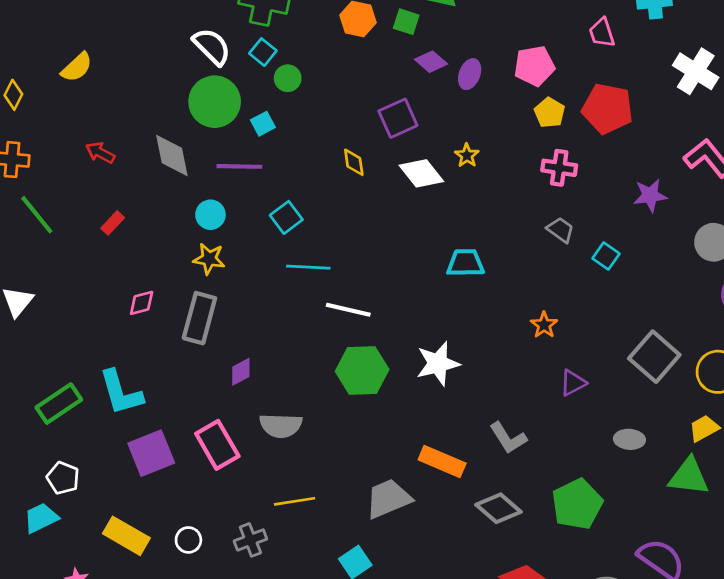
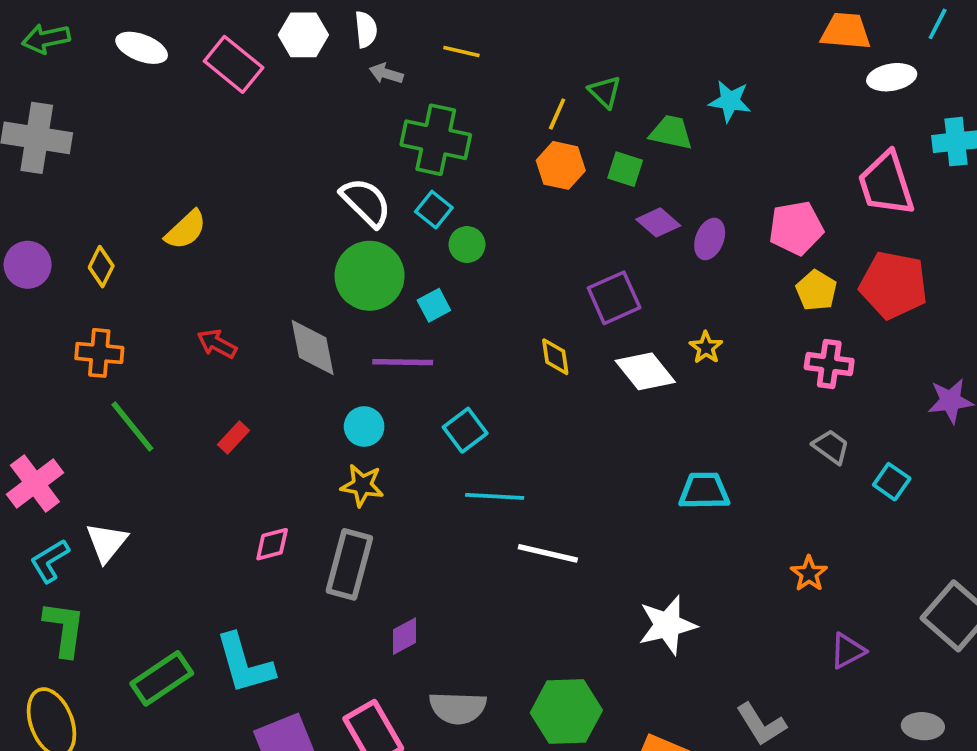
pink trapezoid: (602, 33) -> (886, 184), size x1.6
green hexagon: (362, 370) -> (566, 711), moved

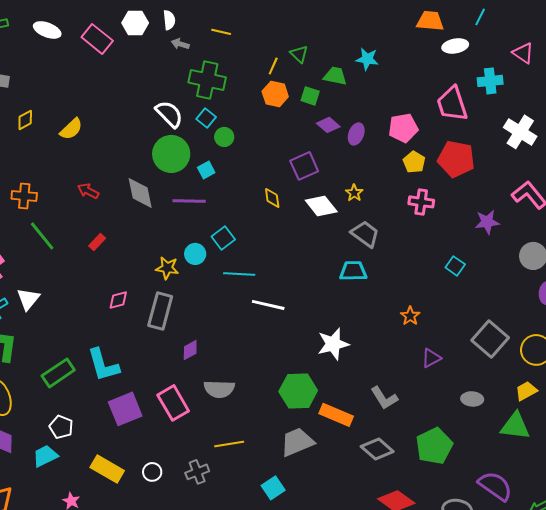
yellow diamond: (101, 267) -> (25, 120), moved, turned 35
cyan circle: (364, 427) -> (195, 254), moved
gray trapezoid: (831, 447) -> (365, 234), moved, size x1.4
green hexagon: (566, 711) -> (298, 391), moved

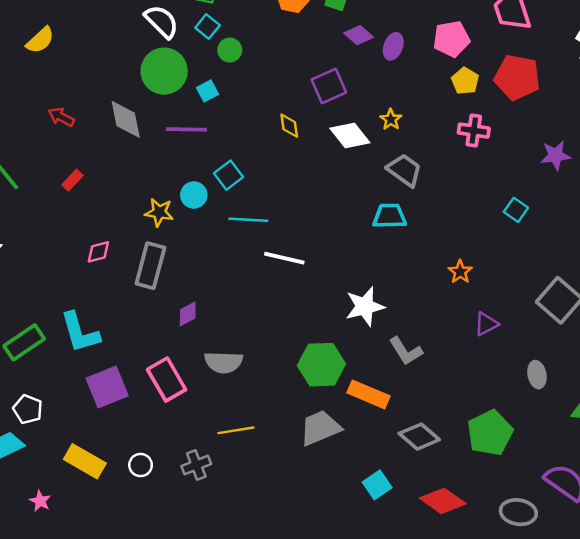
gray L-shape: (384, 398) -> (406, 351), moved
gray ellipse: (472, 399) -> (537, 375), turned 75
cyan square: (273, 488) -> (377, 485), moved

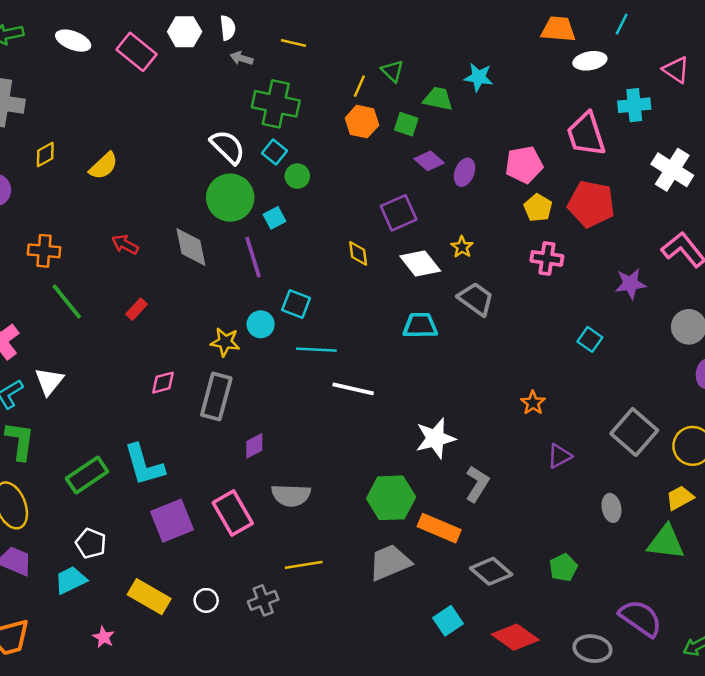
purple line: (186, 129) -> (253, 257), turned 72
cyan square: (229, 175) -> (296, 304), turned -32
cyan trapezoid: (390, 216) -> (420, 326), moved
gray L-shape: (406, 351) -> (477, 484), turned -116
green pentagon: (490, 433) -> (563, 567), size x0.6

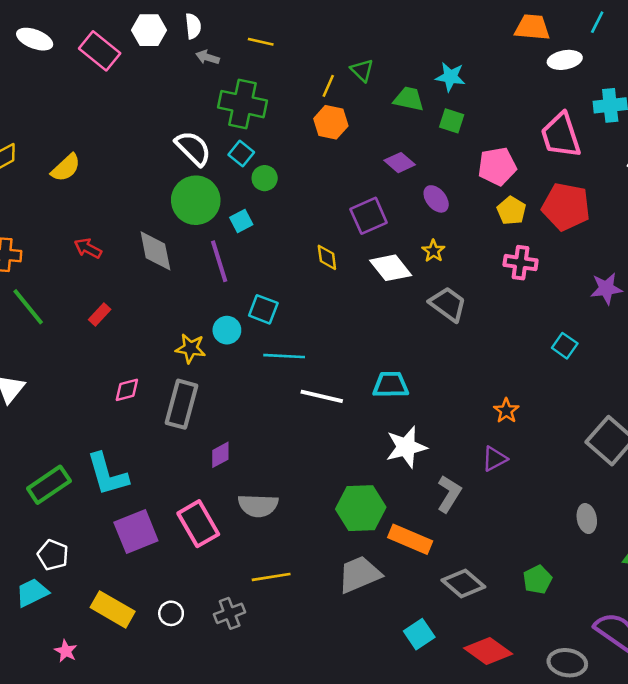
green square: (406, 124) -> (452, 121), moved
purple ellipse: (465, 172) -> (436, 199), moved, turned -60
cyan trapezoid: (420, 326) -> (391, 385), moved
purple triangle: (560, 456) -> (495, 459), moved

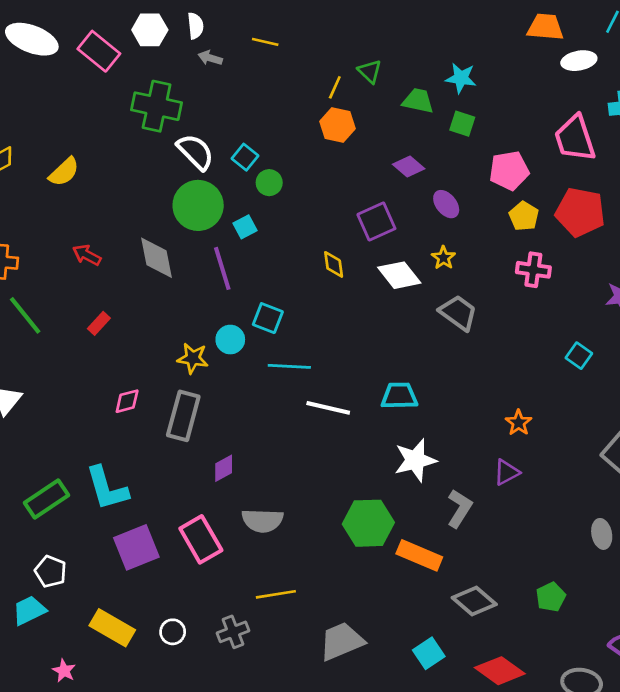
white ellipse: (35, 39) -> (32, 39), size x1.4
green cross: (243, 104) -> (157, 106), moved
gray trapezoid: (359, 574) -> (342, 641), moved

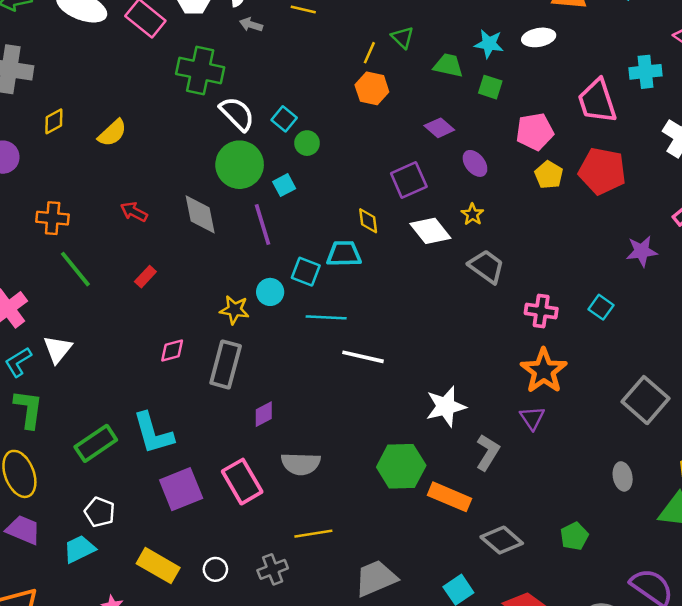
white ellipse: (579, 61) -> (539, 37), moved
pink cross: (533, 270) -> (541, 311), moved
cyan trapezoid: (399, 396) -> (344, 254), moved
orange star: (519, 423) -> (544, 371), size x1.8
purple triangle: (506, 472) -> (532, 418), turned -36

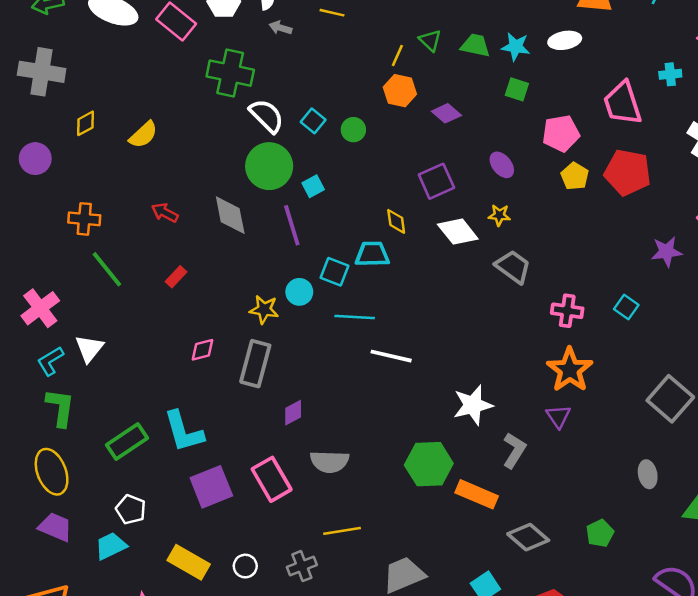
green trapezoid: (448, 65) -> (475, 45), moved
cyan cross: (646, 72) -> (670, 74), size x0.7
purple diamond: (439, 128) -> (446, 113), moved
green circle: (307, 143) -> (353, 130), moved
yellow star: (472, 214) -> (499, 215), turned -30

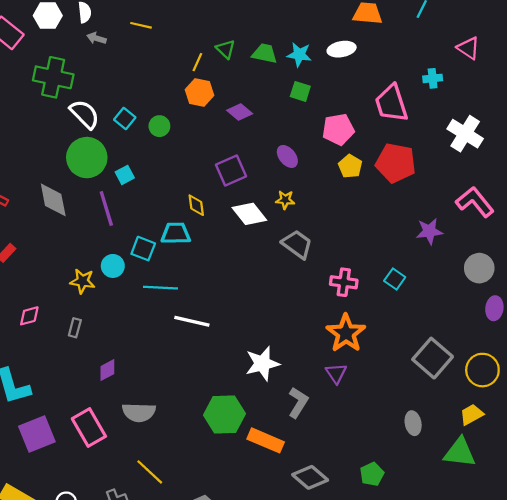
gray rectangle: (255, 364) -> (75, 328), size x0.5
yellow line: (342, 531) -> (150, 472), turned 52

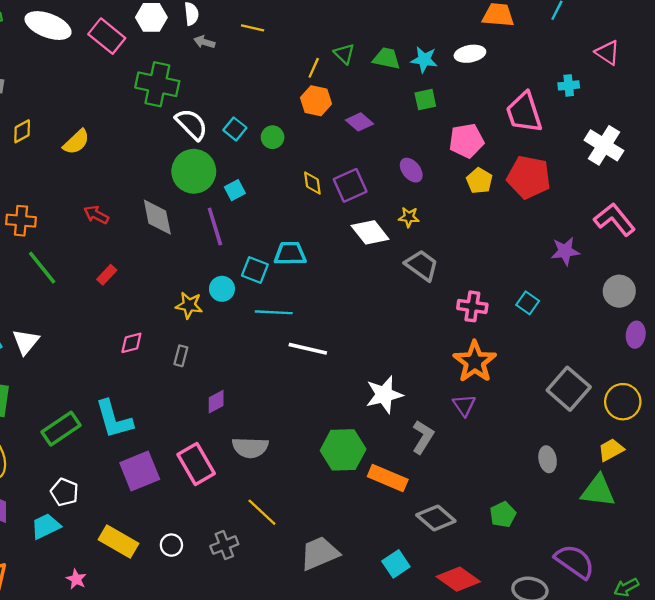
green square: (300, 91) -> (425, 100), turned -30
yellow diamond: (196, 205) -> (312, 183), moved

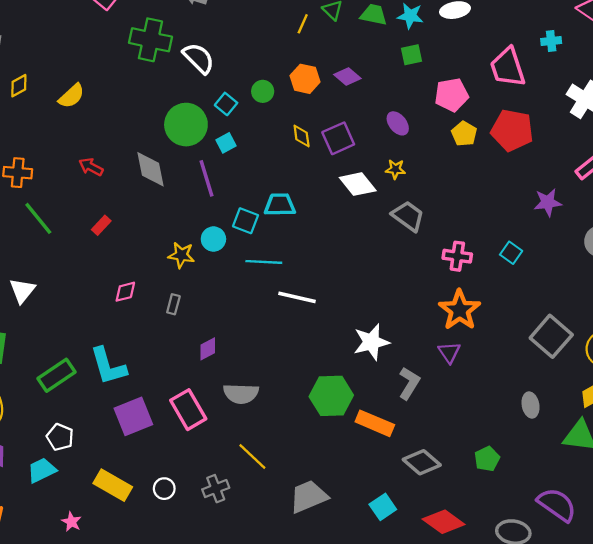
orange hexagon: (316, 101) -> (305, 79), moved
white semicircle: (191, 124) -> (199, 58), moved
cyan square: (235, 129) -> (226, 104), moved

